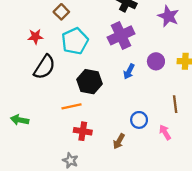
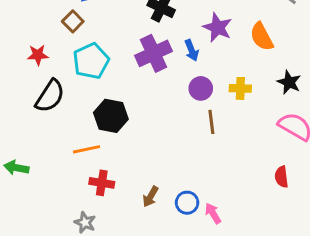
blue arrow: (129, 71) -> (192, 50), moved, turned -49
brown line: (175, 104) -> (211, 122), moved
blue circle: (139, 120) -> (187, 203), moved
pink arrow: (165, 132) -> (213, 213), moved

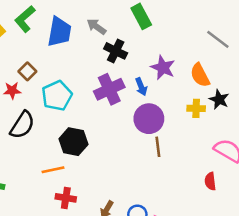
brown square: (73, 21) -> (27, 71), moved
black star: (289, 82) -> (219, 99), moved
purple circle: (201, 88) -> (149, 119), size x1.5
yellow cross: (240, 88) -> (196, 108), moved
red semicircle: (281, 177) -> (210, 181), moved

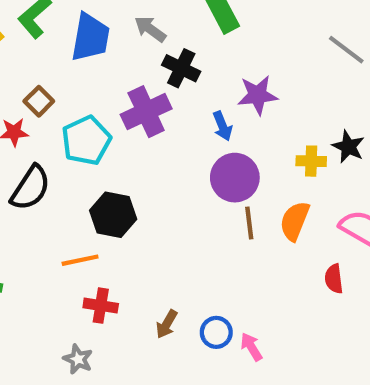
purple star: (163, 68) -> (258, 95), turned -30
orange semicircle: (200, 75) -> (295, 221), moved, turned 50
purple cross: (109, 89) -> (146, 112), moved

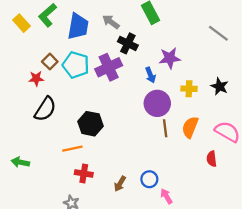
cyan pentagon: (86, 140) -> (76, 65), moved, turned -30
yellow cross: (311, 161) -> (189, 89), moved
blue circle: (216, 332) -> (149, 179), moved

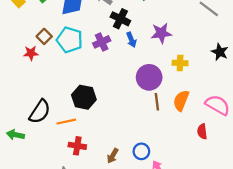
purple cross: (109, 67) -> (102, 42), size x0.7
blue arrow: (150, 75) -> (131, 40), moved
black star: (220, 86) -> (220, 52), moved
black semicircle: (45, 109) -> (40, 112), moved

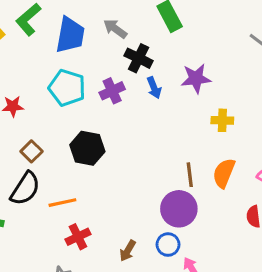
brown square: (44, 36) -> (31, 151), moved
purple circle: (149, 77) -> (179, 209), moved
black hexagon: (84, 97) -> (87, 148), moved
red cross: (77, 146) -> (78, 237), turned -35

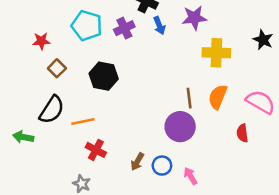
yellow cross: (222, 120) -> (216, 53), size x1.5
brown square: (31, 151) -> (57, 68), moved
red cross: (78, 237) -> (96, 150), turned -36
blue circle: (168, 245) -> (162, 166), moved

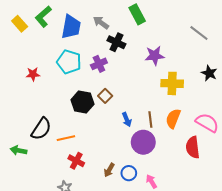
blue arrow: (159, 26) -> (127, 120), moved
brown square: (57, 68) -> (105, 96), moved
red semicircle: (242, 133) -> (193, 147), size x1.5

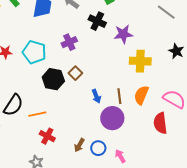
black cross: (116, 42) -> (97, 21), moved
cyan pentagon: (69, 62) -> (34, 52), moved

